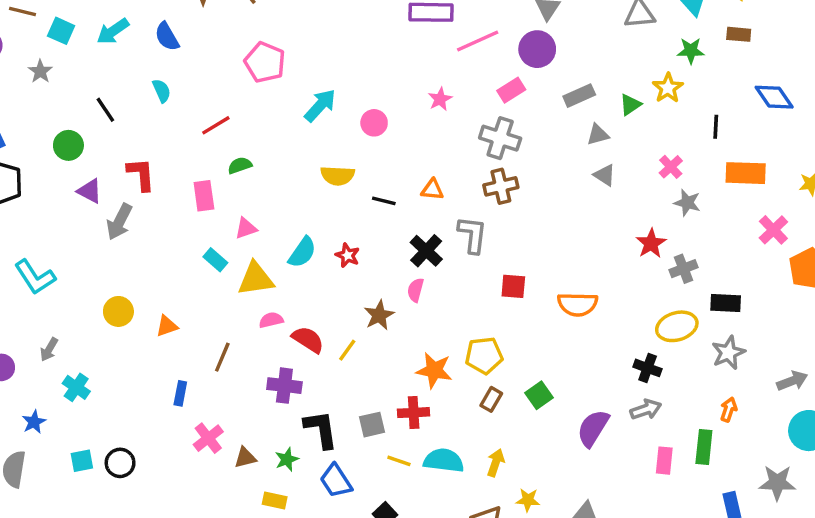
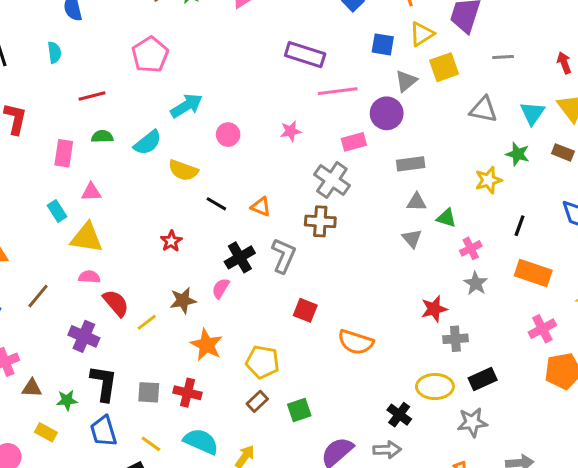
green triangle: (630, 105) -> (446, 218), moved, turned 35
cyan semicircle: (302, 252) -> (148, 143), moved
black rectangle: (726, 303) -> (483, 379), turned -44
orange star: (434, 370) -> (206, 345), moved
yellow line: (399, 461) -> (151, 444), moved

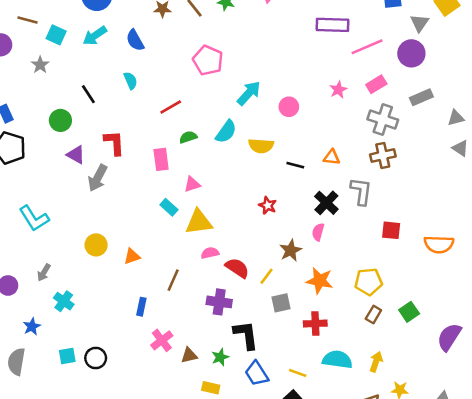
pink rectangle: (354, 142) -> (376, 84), moved
gray rectangle: (411, 164) -> (421, 97), moved
gray square: (149, 392) -> (281, 303), moved

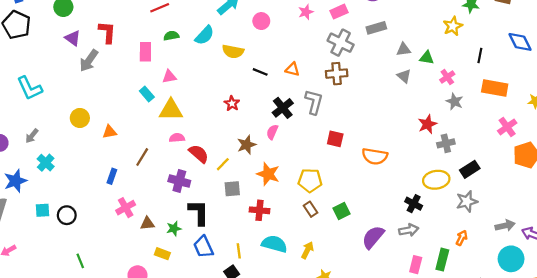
brown rectangle: (373, 314) -> (311, 209), turned -72
blue star: (32, 327) -> (15, 181), size x1.5
yellow line: (298, 373) -> (239, 251), turned 56

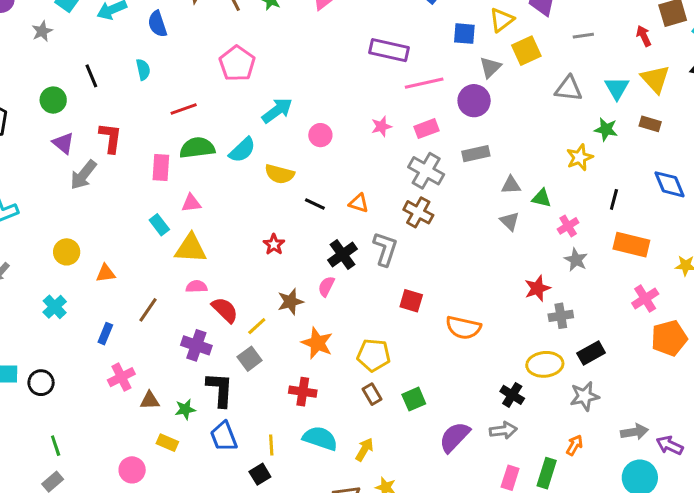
green semicircle: (171, 36) -> (197, 148), size x1.6
brown cross: (337, 74) -> (418, 212), turned 30
cyan cross: (46, 163) -> (55, 307), moved
gray square: (232, 189) -> (250, 359), moved, turned -35

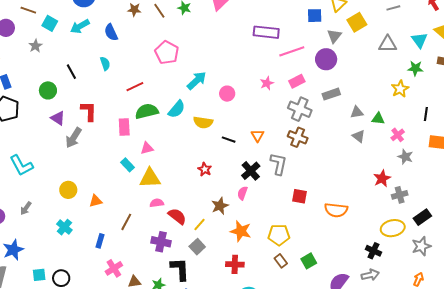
orange triangle: (359, 203) -> (258, 136), turned 48

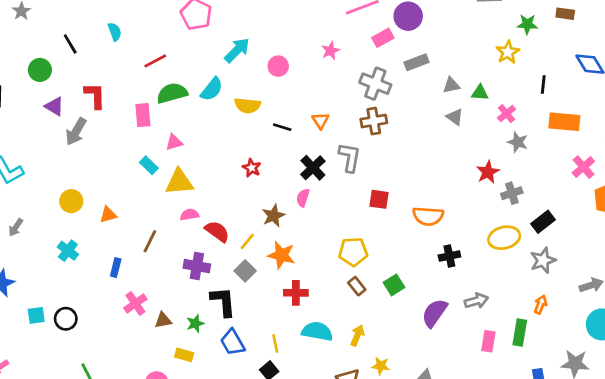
pink rectangle: (297, 81) -> (383, 38), moved
brown cross: (298, 137) -> (374, 121), turned -30
orange star: (241, 231) -> (281, 255), moved
black cross: (373, 251) -> (449, 256), moved, turned -35

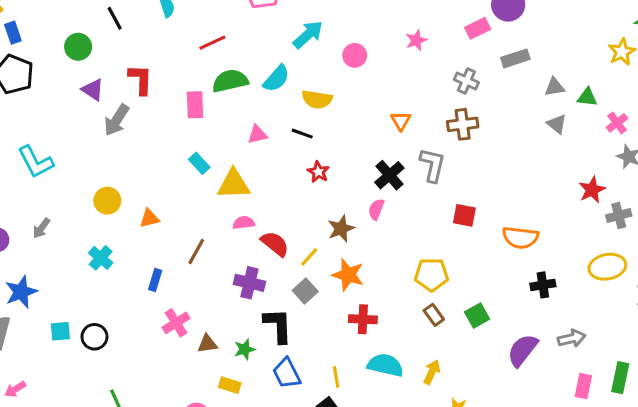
gray cross: (375, 84) -> (466, 81), size x0.7
black line: (282, 127) -> (302, 134), moved
pink triangle: (174, 142) -> (257, 134), moved

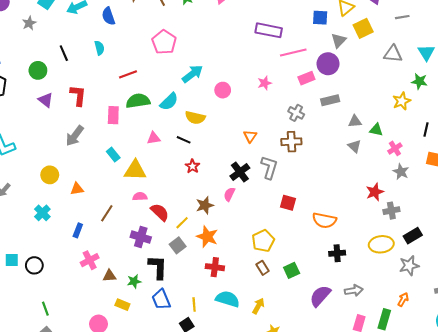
gray arrow: (117, 120) -> (75, 136), moved
yellow pentagon: (431, 275) -> (263, 241), turned -30

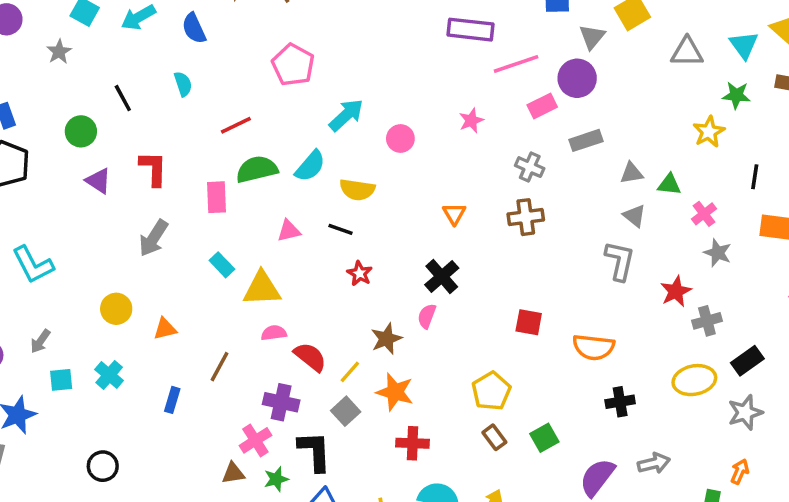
gray L-shape: (269, 167) -> (620, 261), moved
cyan square: (12, 260) -> (61, 380), moved
pink cross: (90, 260) -> (255, 440), moved

